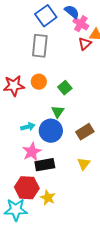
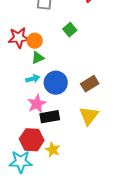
orange circle: (39, 82) -> (35, 41), moved
green square: (65, 88) -> (70, 30), moved
green triangle: (58, 112) -> (38, 58), moved, turned 32
yellow triangle: (84, 164) -> (89, 116), size x1.5

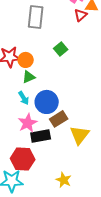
cyan arrow: (33, 79) -> (24, 98), turned 72
brown rectangle: (90, 84) -> (59, 119), moved
yellow star: (53, 150) -> (64, 180), moved

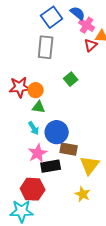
green triangle: (29, 77) -> (39, 107), turned 32
brown rectangle: (59, 119) -> (69, 149), turned 42
yellow star: (64, 180) -> (83, 194), moved

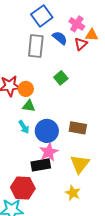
blue semicircle: (78, 13) -> (60, 38), moved
brown rectangle: (69, 149) -> (78, 128), moved
pink star: (38, 153) -> (49, 152), moved

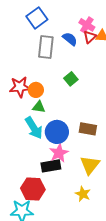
blue square: (42, 16) -> (37, 18), moved
red triangle: (81, 44) -> (90, 37), moved
cyan arrow: (24, 127) -> (34, 128), size x1.6

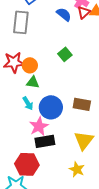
gray rectangle: (46, 47) -> (21, 22), moved
cyan arrow: (34, 128) -> (28, 103), size x0.6
pink star: (59, 153) -> (39, 126), moved

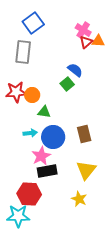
blue semicircle: (64, 14) -> (75, 70), moved
green triangle: (33, 82) -> (44, 112), moved
cyan arrow: (28, 103) -> (30, 133), turned -64
brown rectangle: (82, 104) -> (84, 134), turned 66

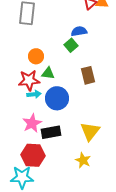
blue semicircle: (75, 70) -> (79, 31), turned -49
red star: (16, 92) -> (29, 80), moved
brown rectangle: (84, 134) -> (88, 75), moved
pink star: (41, 156) -> (32, 123), moved

